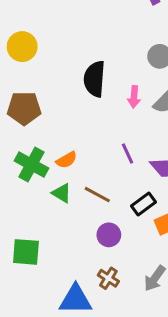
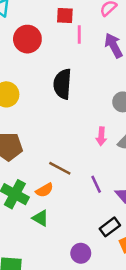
black semicircle: (94, 79) -> (63, 84), moved
brown line: (97, 195) -> (60, 168), moved

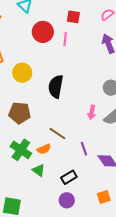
pink line: (79, 34) -> (65, 39), moved
black semicircle: (63, 84) -> (56, 87), moved
black rectangle: (110, 227) -> (69, 177), moved

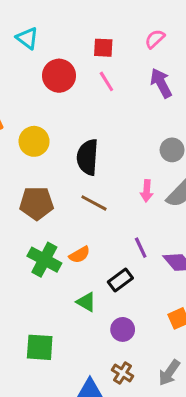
pink line: (65, 39) -> (106, 81), moved, turned -32
brown line: (57, 134) -> (94, 203), moved
green triangle: (39, 170) -> (86, 302), moved
black rectangle: (69, 177) -> (120, 280), moved

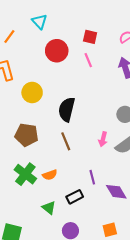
brown line: (94, 203) -> (66, 141), turned 30

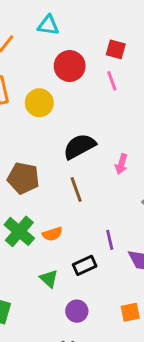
cyan triangle: (39, 22) -> (48, 25), turned -42
yellow circle: (32, 92) -> (39, 103), moved
black semicircle: (67, 109) -> (79, 146), turned 45
pink arrow: (103, 139) -> (121, 164), moved

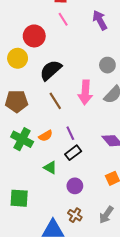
red circle: (70, 66) -> (34, 36), moved
yellow circle: (39, 103) -> (18, 58), moved
pink arrow: (121, 164) -> (85, 92), moved, size x1.6
purple line: (110, 240) -> (70, 133), moved

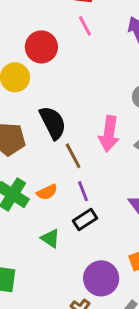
black semicircle: (51, 70) -> (53, 123), moved, turned 100
brown line: (55, 101) -> (73, 156), moved
purple circle: (75, 186) -> (101, 278), moved, size x1.5

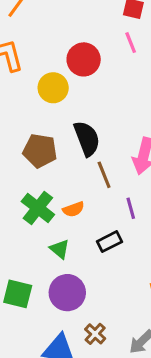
purple line: (83, 191) -> (131, 208), moved
green triangle: (50, 238) -> (60, 249), moved
purple circle: (101, 278) -> (67, 293), moved

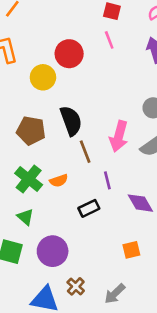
green triangle: (60, 249) -> (25, 217), moved

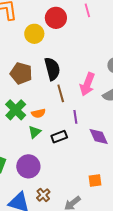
green triangle: (25, 217) -> (35, 132), moved, turned 32
orange square: (131, 250) -> (95, 181), moved

